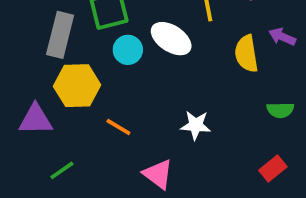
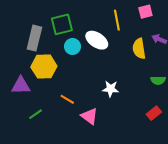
orange line: (118, 127) -> (67, 99), moved

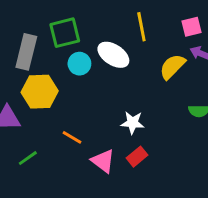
pink square: (145, 12) -> (192, 27), moved
yellow semicircle: (139, 49) -> (172, 67), turned 54
red rectangle: (154, 113) -> (137, 157), moved

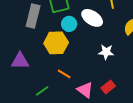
yellow hexagon: (40, 92) -> (56, 43), moved
white star: (133, 123) -> (106, 52), moved
green line: (28, 158) -> (42, 91), moved

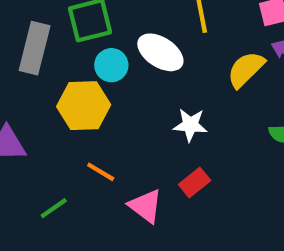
red rectangle: (108, 87) -> (195, 183), moved

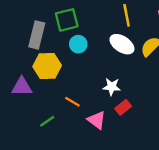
white ellipse: (160, 52) -> (122, 44), moved
yellow hexagon: (84, 106) -> (47, 66), moved
white star: (190, 125) -> (112, 87), moved

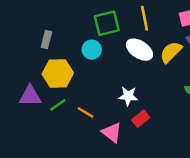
green square: (67, 20) -> (107, 23), moved
gray rectangle: (37, 35) -> (46, 40), size x0.6
green line: (47, 121) -> (58, 105), moved

